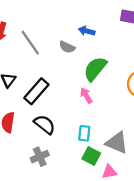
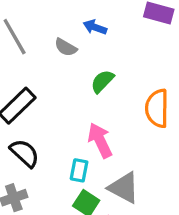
green semicircle: (95, 69) -> (102, 81), size x0.7
pink arrow: (86, 95) -> (100, 140), moved, size x1.5

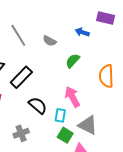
blue arrow: (95, 27) -> (82, 32), moved
black semicircle: (25, 153) -> (38, 105), moved

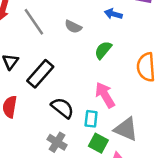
gray cross: (21, 133) -> (57, 142), moved, turned -35

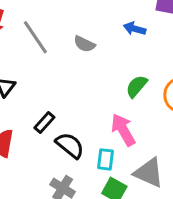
green semicircle: (103, 50) -> (137, 86), moved
black rectangle: (40, 74) -> (44, 123), moved, size x0.6

